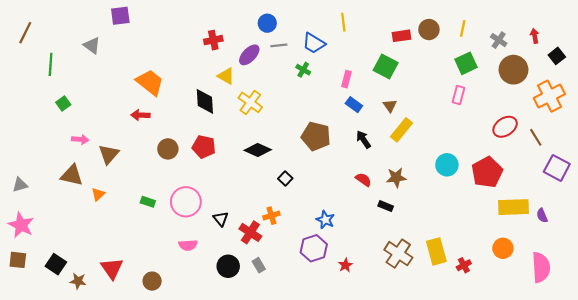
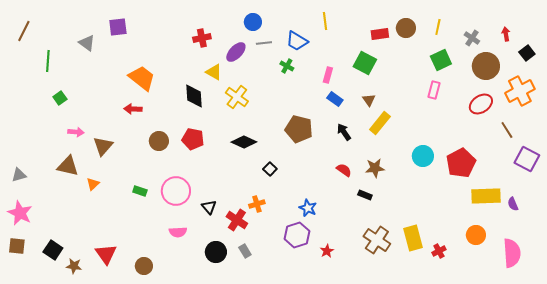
purple square: (120, 16) -> (118, 27), moved
red ellipse: (505, 127) -> (481, 104), moved

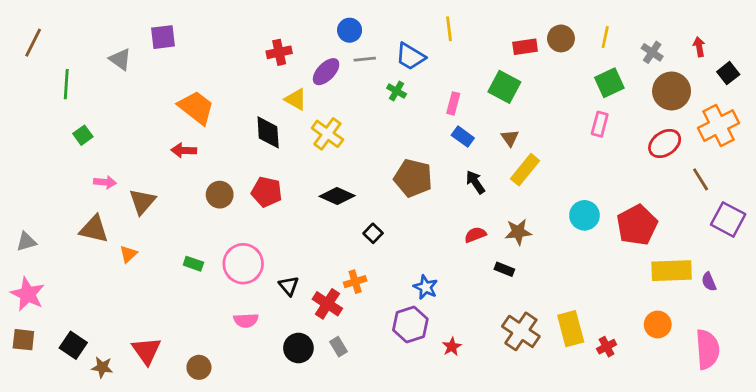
red semicircle: (344, 170) -> (475, 235), turned -56

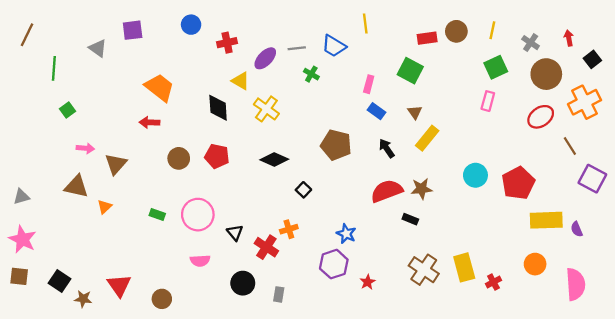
blue circle: (350, 30) -> (191, 25), moved
green cross: (397, 91) -> (311, 74), moved
red semicircle: (475, 235) -> (387, 191), size x1.8
gray rectangle: (339, 347) -> (279, 294), moved, turned 40

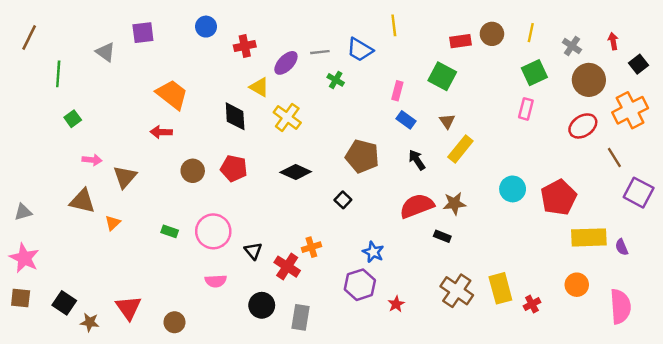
black square: (303, 190) -> (343, 200), moved
gray rectangle: (279, 294) -> (301, 317), size x1.5

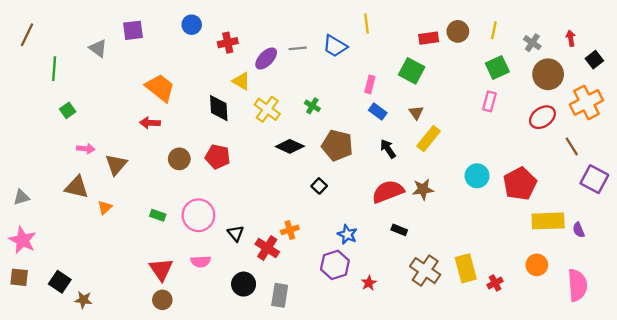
green cross: (336, 80) -> (312, 106), moved
black diamond: (296, 172) -> (290, 146), moved
black rectangle: (442, 236) -> (399, 230), moved
red triangle: (128, 308) -> (161, 269), moved

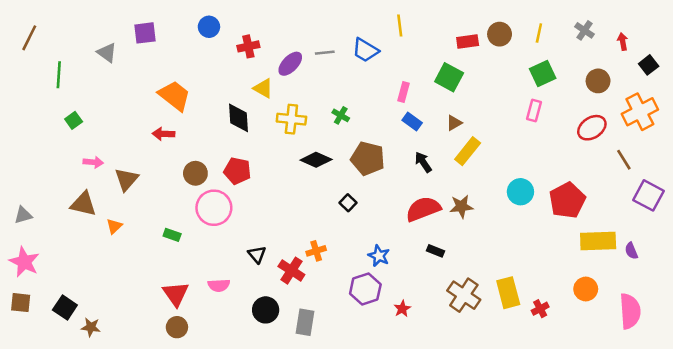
gray cross: (532, 43) -> (584, 30), moved
brown circle: (548, 74) -> (598, 81), size x0.7
yellow cross: (267, 109) -> (291, 119), turned -30
brown triangle: (416, 113) -> (454, 123), turned 35
pink circle: (198, 215) -> (214, 208), moved

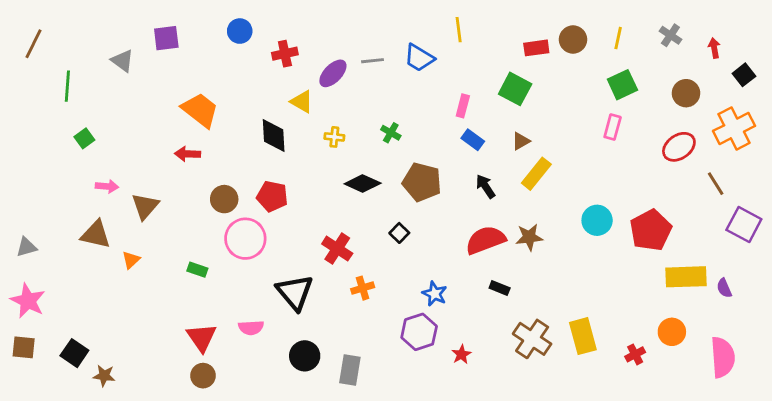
yellow cross: (291, 119) -> (334, 137), size x0.6
black triangle: (257, 255) -> (295, 292), size x1.8
red cross: (291, 271) -> (337, 249), moved
red cross: (540, 309) -> (635, 354), moved

